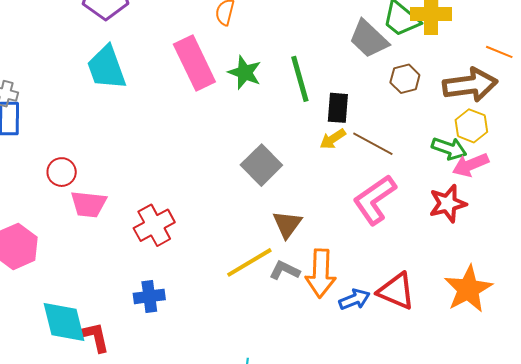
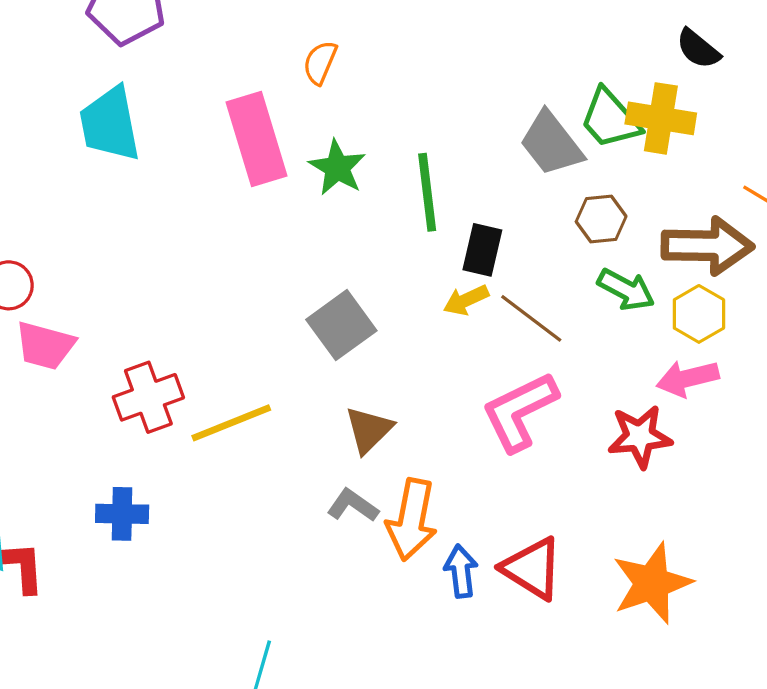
green arrow: (449, 149) -> (626, 290), moved
yellow line: (249, 262) -> (231, 423), moved
blue arrow: (354, 299) -> (461, 571), turned -84

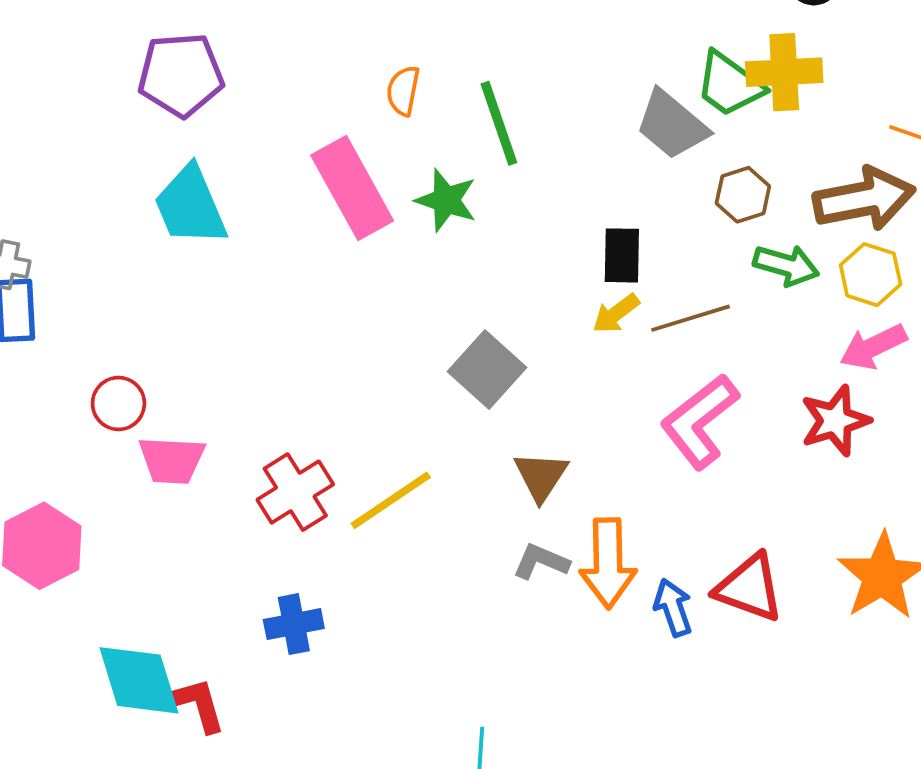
green line: (427, 192) -> (499, 123), moved
brown line: (531, 318) -> (691, 318), turned -42

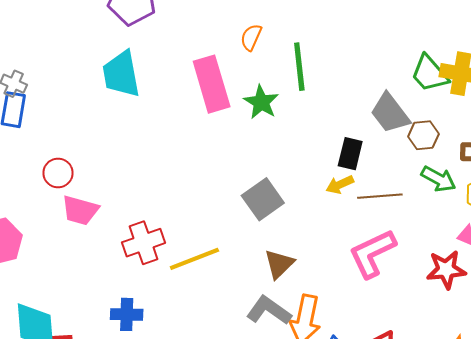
gray trapezoid: (672, 125) -> (390, 113), moved
gray L-shape: (541, 562) -> (269, 310), size x1.4

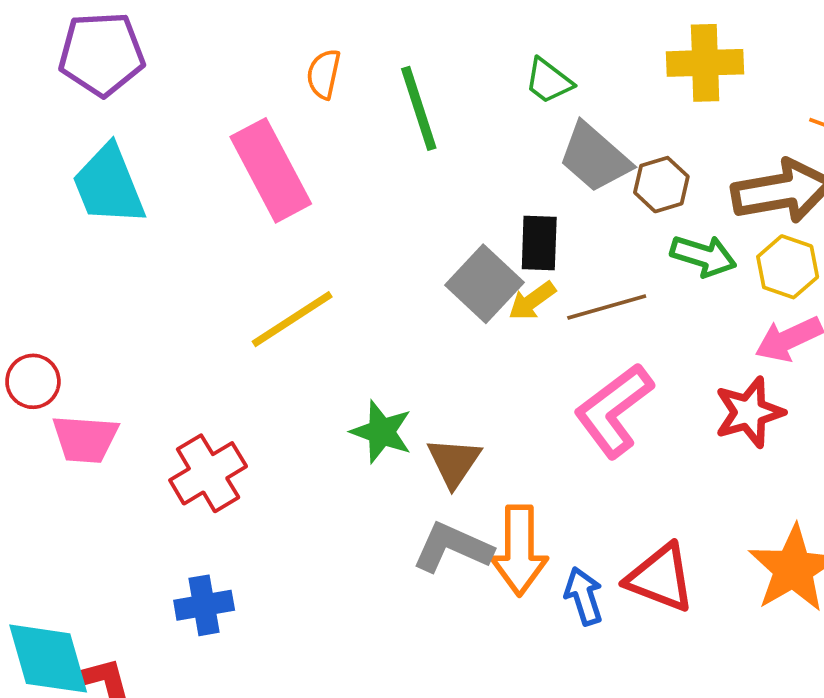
green trapezoid: (430, 74) -> (549, 81), moved, size x0.7
green star: (261, 102) -> (381, 432), moved
gray square: (263, 199) -> (484, 284), moved
yellow line: (194, 259) -> (292, 319), moved

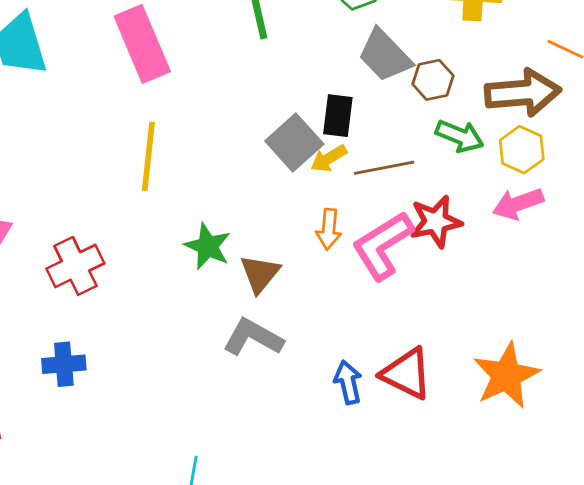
yellow line: (292, 319) -> (148, 156), turned -56
red star: (749, 412) -> (436, 222), moved
orange arrow: (519, 550) -> (329, 229), moved, size x0.6

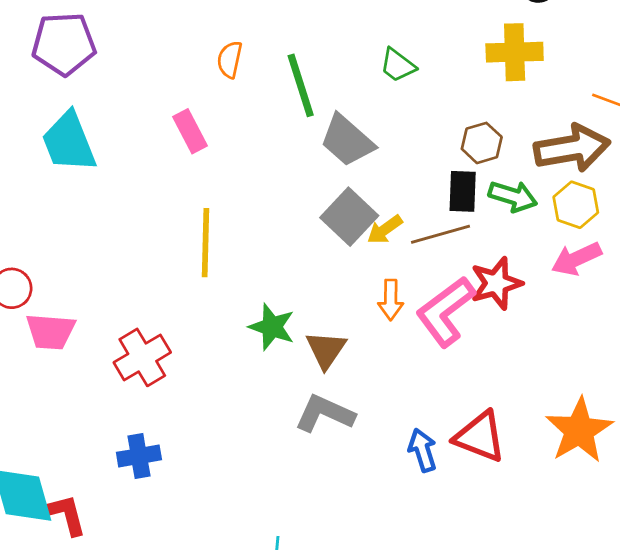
pink rectangle: (142, 44) -> (190, 131), size x0.6
gray trapezoid: (385, 55) -> (347, 141), moved
black rectangle: (338, 116) -> (463, 191), moved

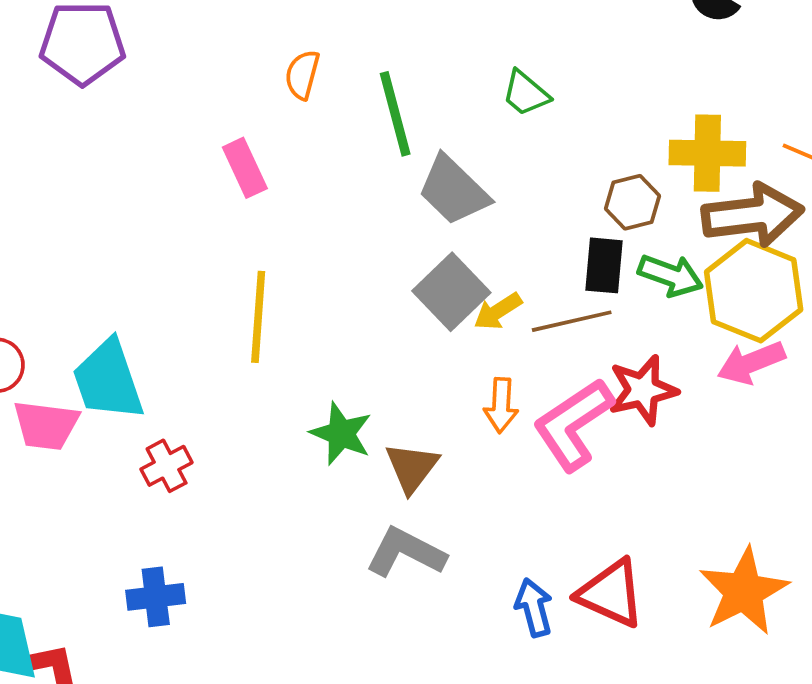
yellow cross: (515, 52) -> (707, 153), moved
cyan trapezoid: (69, 142) -> (108, 380), moved
yellow hexagon: (576, 205) -> (754, 291), size x1.6
red cross: (142, 357) -> (167, 466), size x0.7

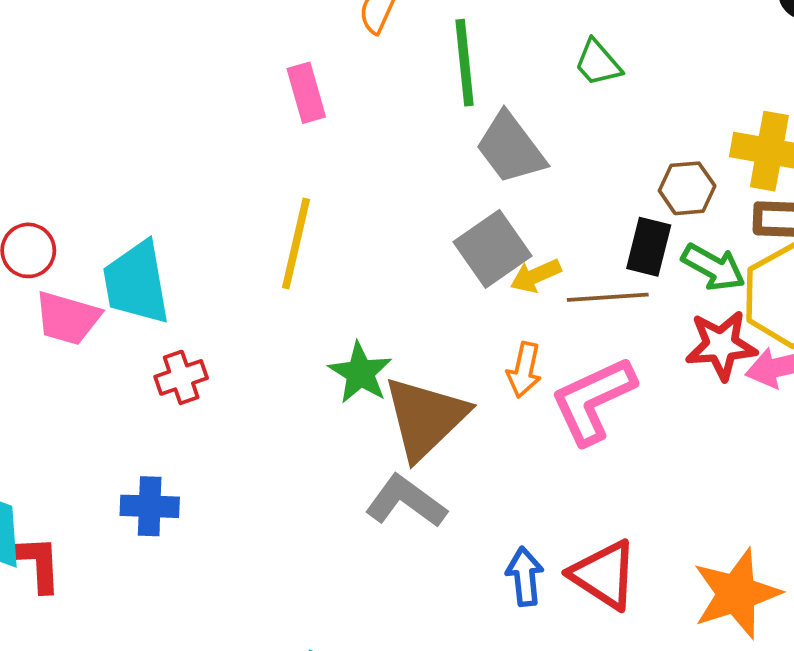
red star: (643, 390) -> (721, 345), moved
brown triangle: (412, 468) -> (425, 418), size x1.6

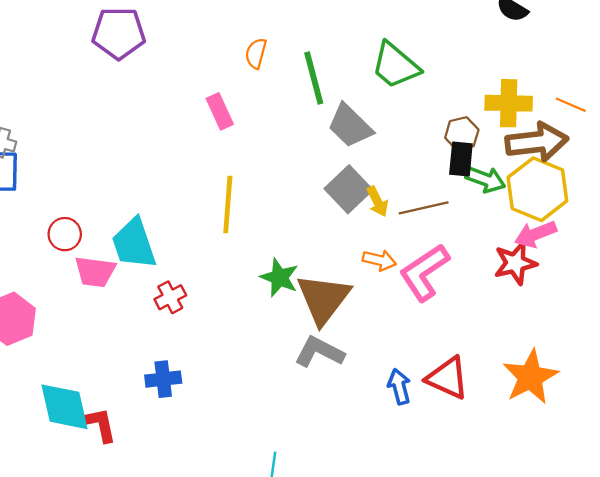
green trapezoid: (598, 63) -> (395, 65), size x1.6
black rectangle: (649, 247) -> (461, 159), moved
yellow arrow: (536, 276) -> (377, 202), turned -84
red star: (721, 345) -> (515, 263), moved
orange arrow: (524, 370) -> (379, 260), turned -80

